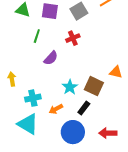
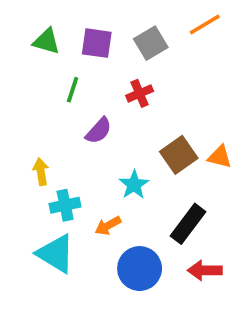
yellow arrow: (12, 79) -> (41, 172), moved
brown square: (94, 86) -> (179, 155), moved, turned 30
black rectangle: (84, 108) -> (188, 224), moved, size x1.5

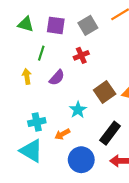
yellow arrow: (41, 172) -> (27, 76), moved

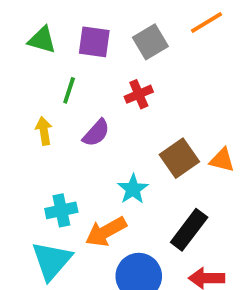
orange arrow: (62, 134) -> (106, 232), size x1.5
cyan triangle: (31, 151) -> (52, 261), turned 40

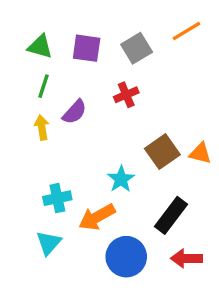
green line: (69, 90) -> (44, 86), moved
purple semicircle: (96, 133) -> (75, 112), moved
cyan triangle: (52, 261) -> (49, 243), size x0.7

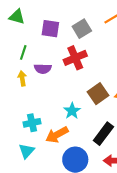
green triangle: (40, 47) -> (17, 17), moved
red cross: (126, 95) -> (75, 58), size x1.5
purple semicircle: (75, 112) -> (43, 69), turned 49

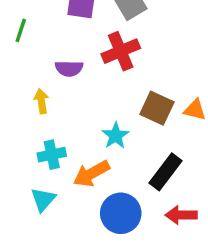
green line: (23, 52) -> (21, 30), moved
yellow arrow: (22, 78) -> (41, 101), moved
brown square: (98, 94) -> (157, 108), turned -30

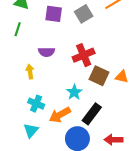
red cross: (121, 51) -> (84, 55), moved
cyan cross: (52, 155) -> (36, 104), turned 35
black rectangle: (166, 172) -> (92, 114), moved

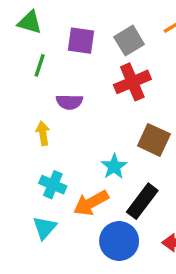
green line: (18, 29) -> (40, 65), moved
red cross: (84, 55) -> (132, 82), moved

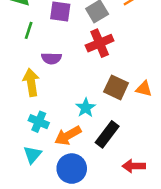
yellow arrow: (43, 133) -> (31, 82), size x1.5
blue circle: (119, 241) -> (72, 169), moved

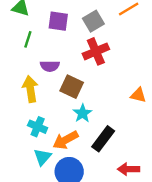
brown square: (116, 87) -> (72, 87), moved
cyan triangle: (32, 155) -> (42, 157), moved

